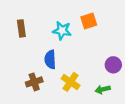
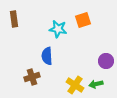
brown rectangle: (21, 28) -> (14, 19), moved
yellow cross: (71, 82) -> (75, 85), moved

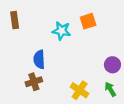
blue semicircle: (47, 56) -> (39, 59), moved
green arrow: (96, 84) -> (110, 89), moved, turned 72

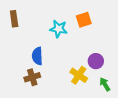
purple circle: (112, 65) -> (96, 61), moved
yellow cross: (80, 90) -> (79, 75), moved

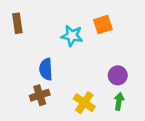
yellow cross: (79, 75) -> (84, 103), moved
green arrow: (105, 84) -> (119, 101), moved, turned 40

